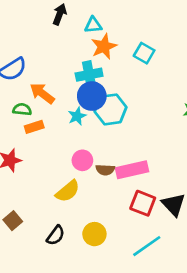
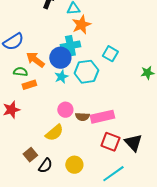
cyan square: (144, 53) -> (110, 54), moved
blue circle: (92, 96) -> (60, 58), moved
brown square: (13, 221) -> (30, 155), moved

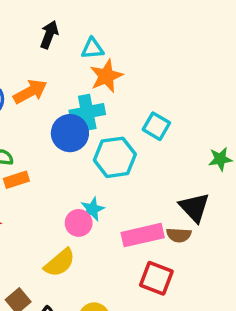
orange arrow: (35, 60) -> (30, 92), moved, turned 114
cyan star: (61, 77) -> (92, 209), moved
brown semicircle: (82, 117) -> (179, 235), moved
black triangle: (133, 143) -> (194, 207), moved

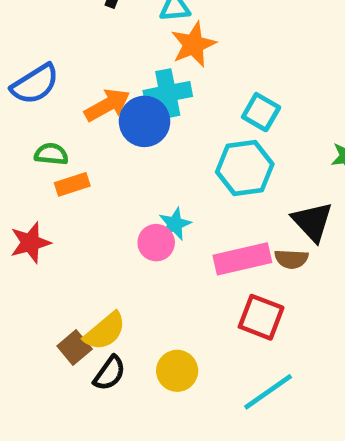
orange arrow: (30, 92) -> (107, 105), moved
cyan hexagon: (115, 157) -> (245, 168), moved
yellow semicircle: (60, 263) -> (105, 331), moved

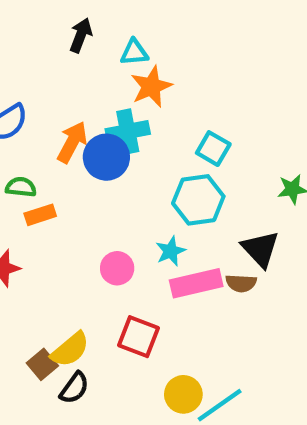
orange arrow: (107, 105) -> (72, 142), turned -33
cyan star: (175, 224) -> (171, 251), moved
red square: (261, 317) -> (138, 337), moved
yellow circle: (177, 371) -> (183, 394), moved

